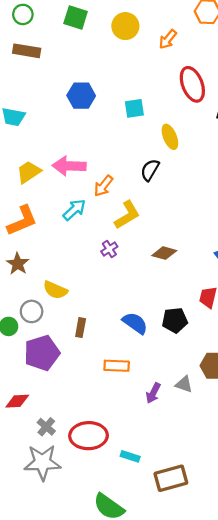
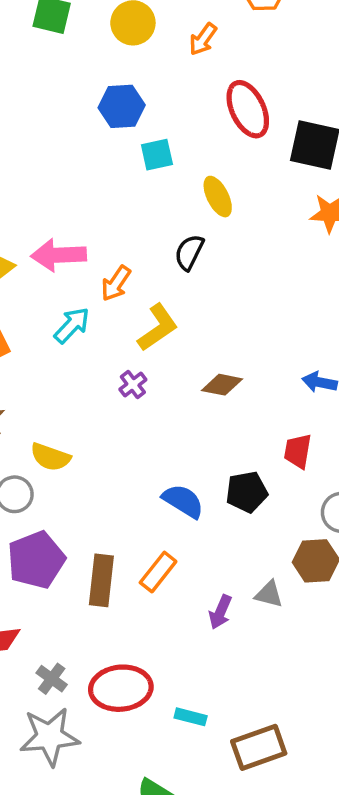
blue hexagon: (81, 96) -> (122, 106), moved
brown rectangle: (81, 328) -> (101, 580), moved, size x1.6
orange rectangle: (117, 366) -> (158, 572), turned -50

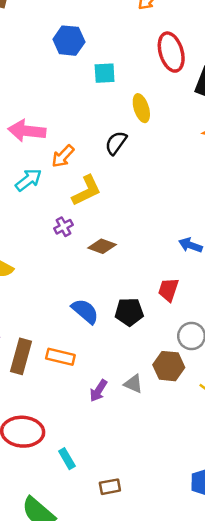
blue hexagon: (122, 106) -> (69, 41), moved
brown diamond: (222, 385) -> (102, 246), moved
orange rectangle: (158, 572) -> (60, 357), turned 56
cyan rectangle: (191, 717) -> (67, 459), turned 36
brown rectangle: (259, 747) -> (110, 487), size x0.6

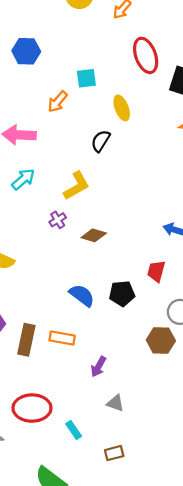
blue hexagon: (69, 41) -> (26, 51), moved
orange arrow: (63, 156) -> (58, 102), moved
gray triangle: (133, 384) -> (115, 403), moved

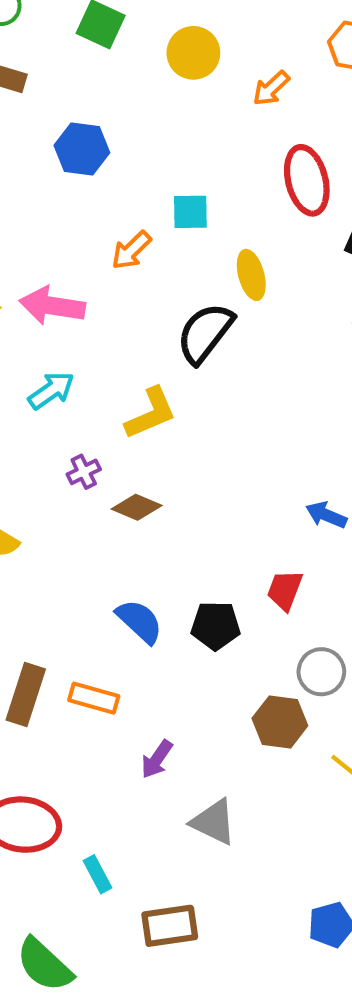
black semicircle: (101, 141) -> (205, 333), size x1.5
purple cross: (58, 220) -> (84, 472), moved
brown diamond: (94, 235) -> (137, 507), moved
gray triangle: (115, 403) -> (214, 822), moved, size x1.4
brown rectangle: (114, 453) -> (170, 926), size x1.5

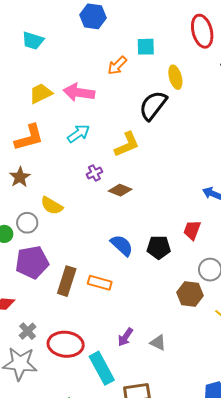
purple arrow: (157, 759) -> (125, 337), moved
gray triangle: (214, 822) -> (158, 343), size x0.7
cyan rectangle: (98, 874) -> (102, 368), size x1.8

